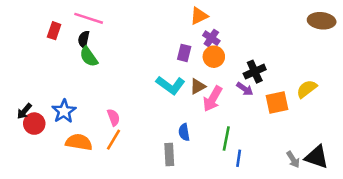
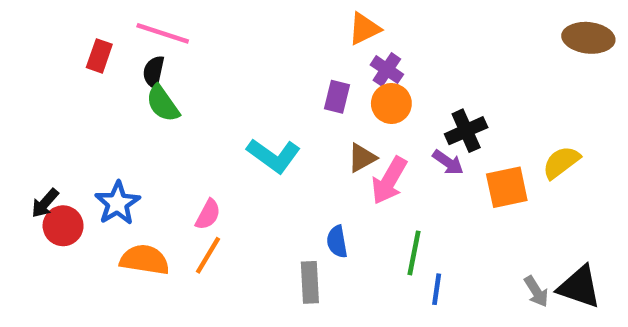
cyan L-shape: (170, 85) -> (274, 156), moved
pink semicircle: (113, 117) -> (208, 214), turned 49

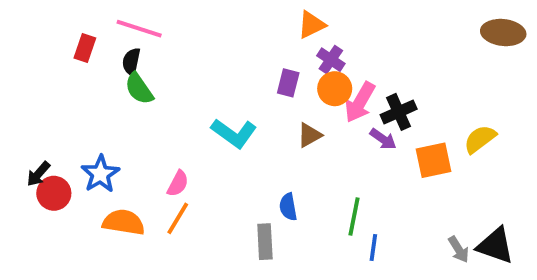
pink arrow: (389, 180) -> (360, 102), moved

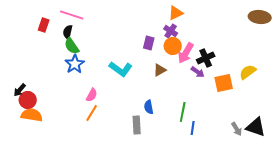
orange triangle: (311, 25) -> (176, 13), moved
blue star: (100, 174) -> (75, 64), moved
orange semicircle: (124, 222) -> (32, 115), moved

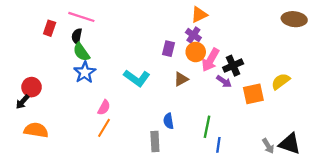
red circle: (28, 100) -> (32, 87), moved

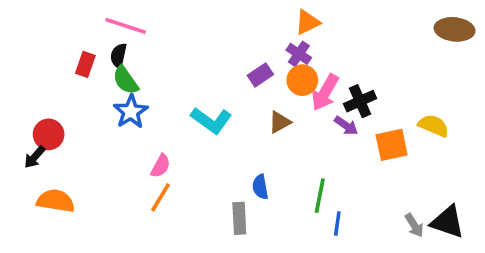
red rectangle: (50, 28) -> (85, 64), moved
purple rectangle: (169, 49) -> (260, 75), turned 42
yellow semicircle: (281, 81) -> (434, 126), turned 60

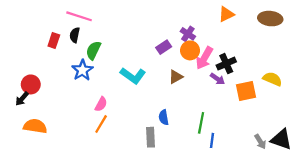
orange triangle: (308, 22) -> (226, 14), moved
brown ellipse: (455, 29) -> (270, 19), moved
green semicircle: (126, 80) -> (93, 50), moved, turned 60

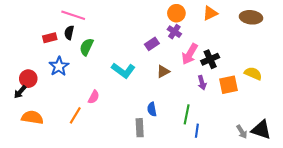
red rectangle: (54, 41) -> (50, 38), turned 56
orange circle: (190, 50) -> (176, 13), moved
blue star: (82, 70) -> (59, 66), moved
purple arrow: (217, 79) -> (202, 83), moved, turned 40
orange line: (101, 124) -> (75, 115), moved

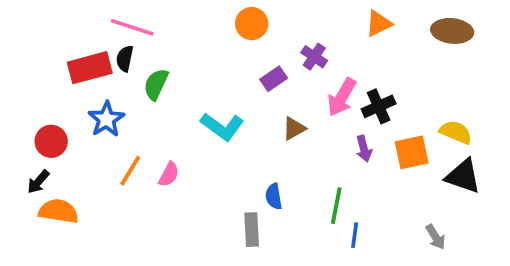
orange circle: (176, 13) -> (252, 24), moved
red rectangle: (50, 38) -> (90, 68), size x1.6
black arrow: (20, 92) -> (38, 182), moved
orange line: (75, 115) -> (130, 171), moved
black triangle: (261, 130) -> (463, 176), moved

